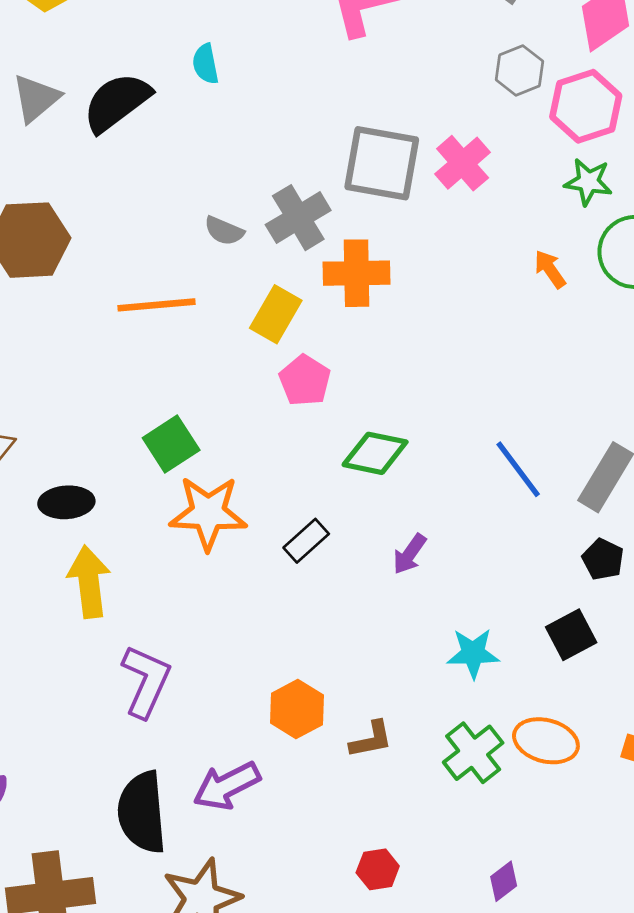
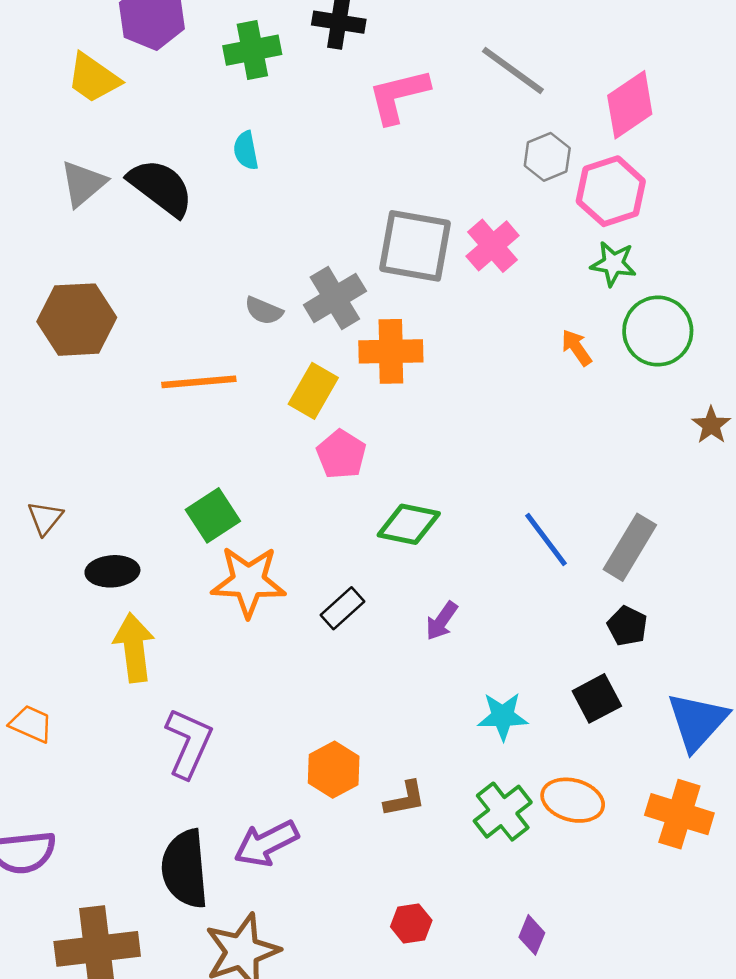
black semicircle: (117, 102) -> (161, 187), turned 74
purple diamond: (504, 881) -> (532, 935), turned -30

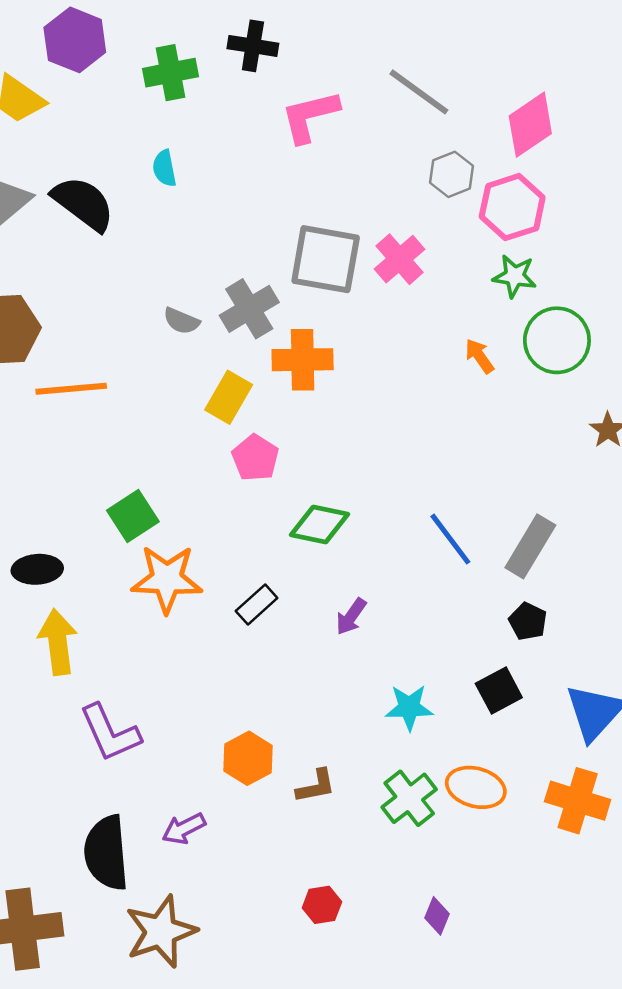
orange line: (199, 382) -> (71, 389), moved
purple L-shape: (189, 743) -> (110, 733), turned 132
purple arrow: (266, 843) -> (184, 829), size x0.7

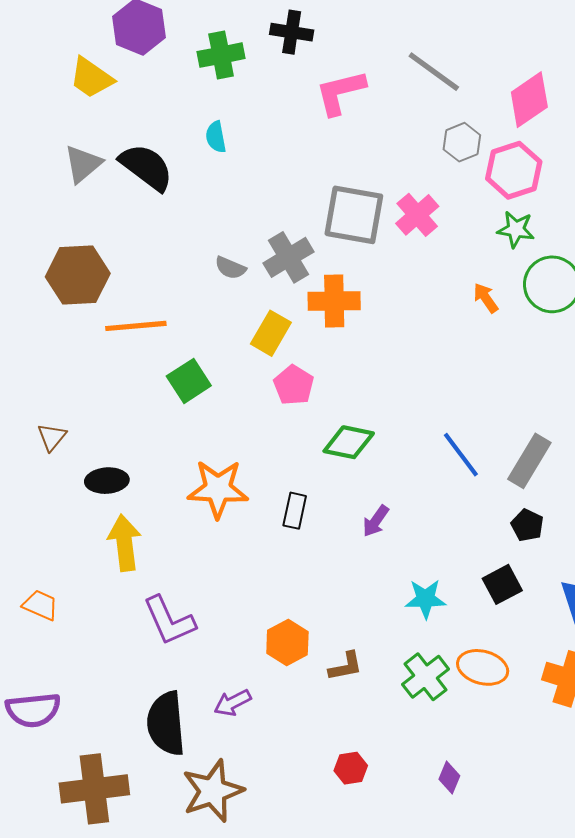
green square: (133, 516) -> (189, 381), moved
black rectangle: (257, 604) -> (295, 511), turned -36

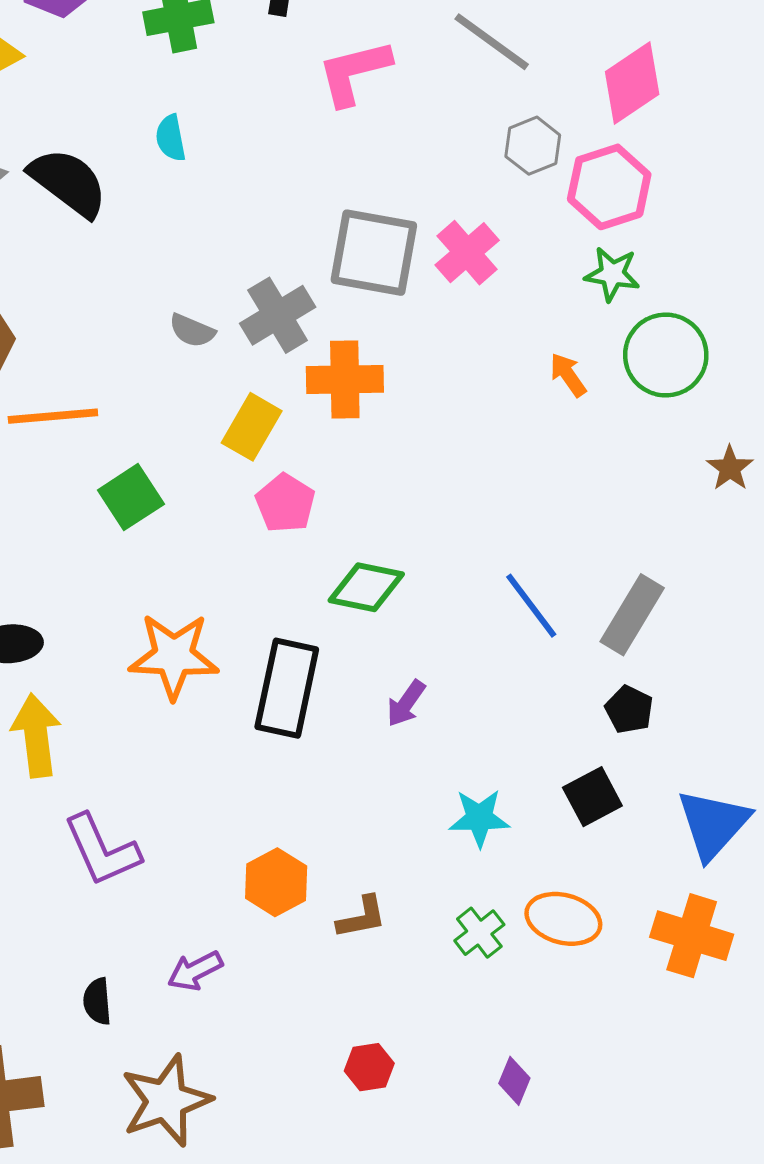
black rectangle: (295, 511) -> (287, 688), size x1.8
green cross: (426, 677) -> (479, 933), size x0.7
black semicircle: (166, 723) -> (97, 1001), size x0.5

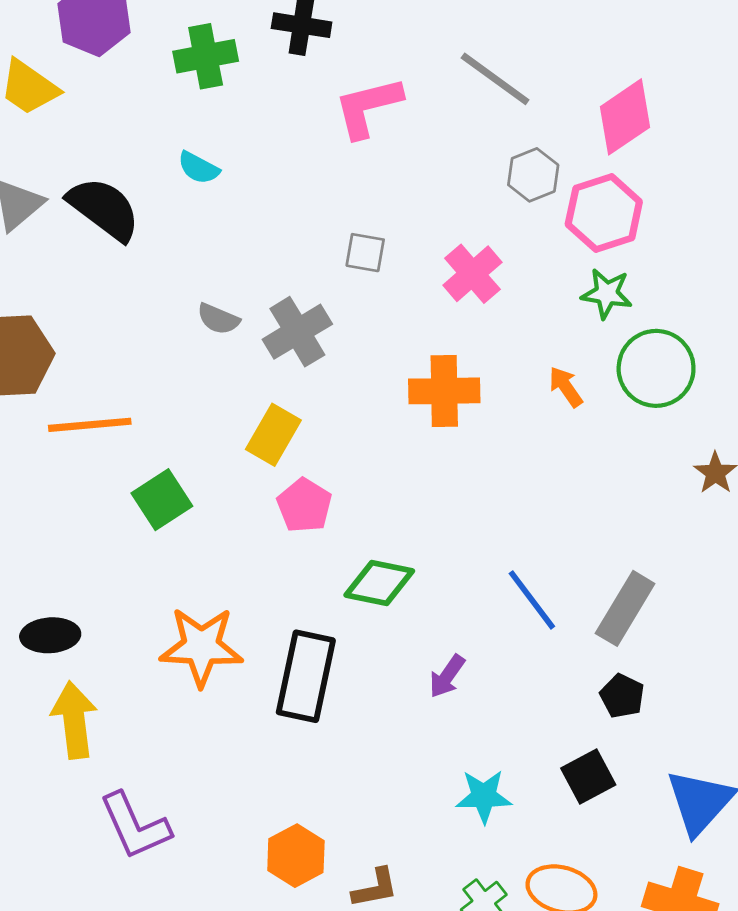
cyan semicircle: (171, 138) -> (198, 168), turned -51
gray square: (374, 253) -> (365, 253), moved, size x0.5
gray semicircle: (192, 331) -> (218, 319), moved
orange cross: (345, 379) -> (444, 391), moved
purple arrow: (406, 703) -> (447, 676), moved

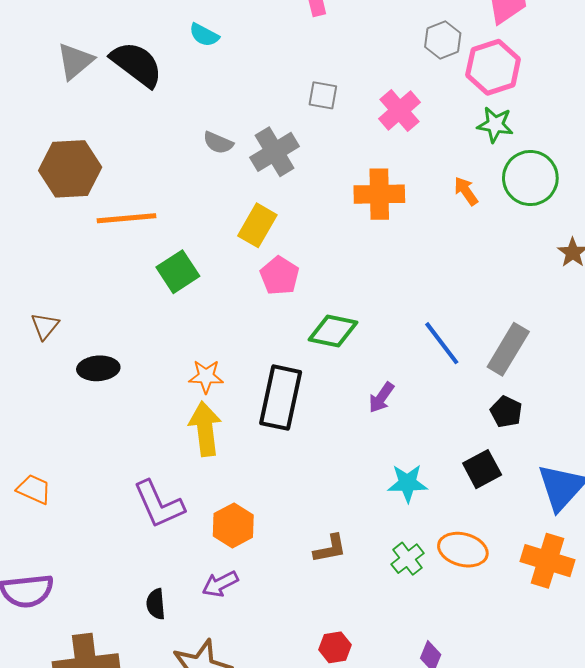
orange star: (201, 647) -> (206, 376), size x0.6
yellow arrow: (74, 720) -> (205, 429), moved
orange hexagon: (296, 856) -> (233, 525), moved

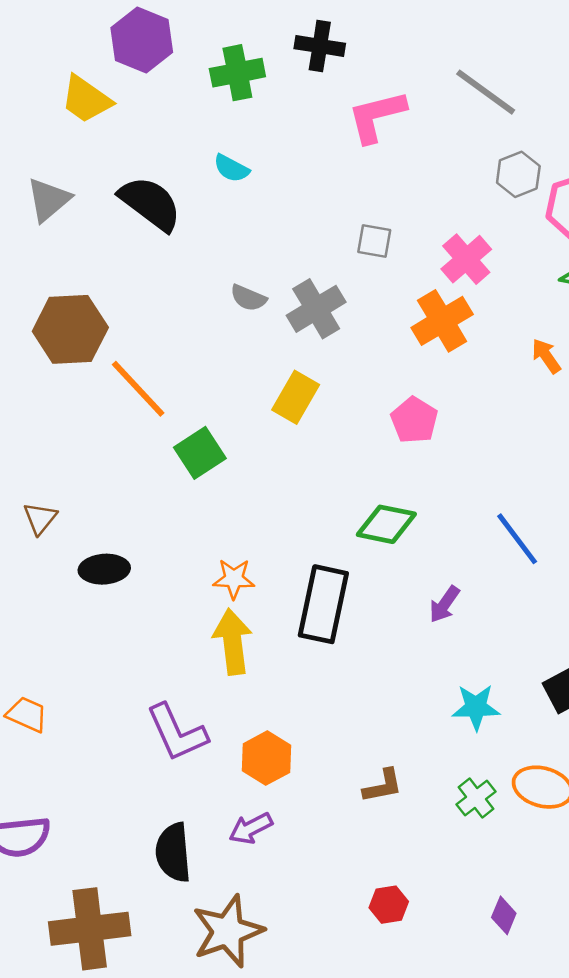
gray triangle: (75, 61) -> (49, 200), moved
orange cross: (379, 194) -> (442, 321), moved, turned -30
orange line: (127, 218) -> (138, 389), turned 52
pink pentagon: (280, 276) -> (414, 420), moved
black semicircle: (156, 604) -> (173, 852), size x1.6

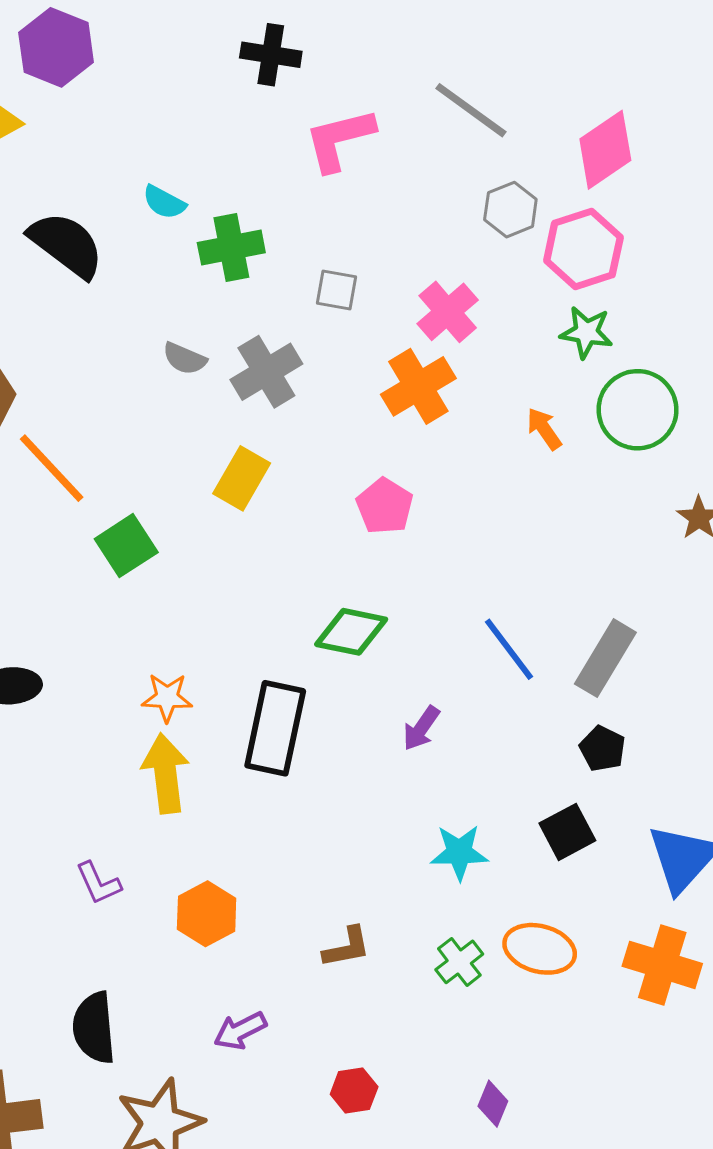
green cross: (237, 73) -> (231, 248), moved
purple L-shape: (177, 733) -> (98, 883), size x0.6
purple arrow: (251, 828) -> (240, 1031), moved

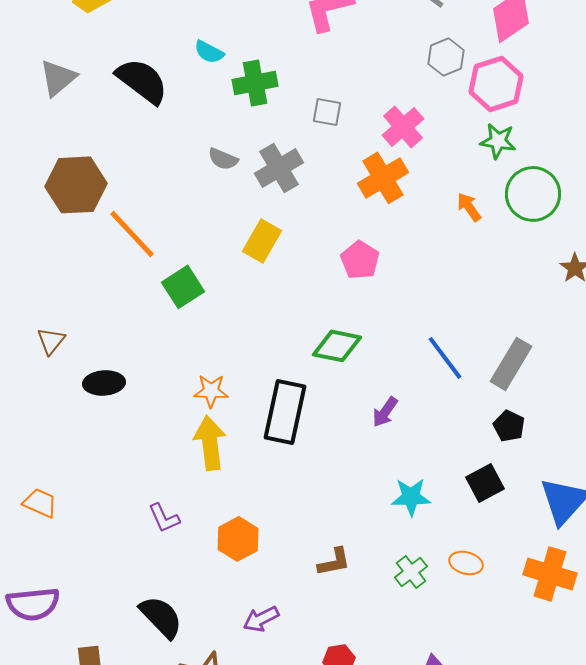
orange ellipse: (540, 949) -> (466, 563), size x0.7
black semicircle: (94, 1028) -> (161, 617), turned 141

